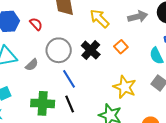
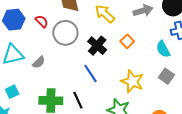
gray circle: (59, 50) -> (65, 33), moved
blue line: (69, 79) -> (90, 73), moved

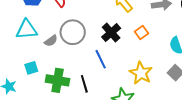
gray circle: (65, 33) -> (73, 32), moved
cyan square: (12, 92) -> (31, 68), moved

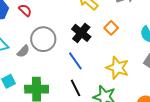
black line: (84, 84) -> (76, 88), moved

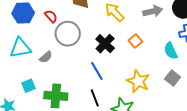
gray circle: (43, 39) -> (68, 34), moved

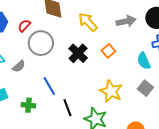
red semicircle: (51, 16) -> (24, 26), turned -96
blue line: (97, 71) -> (49, 86), moved
green cross: (56, 96) -> (28, 105), size x0.6

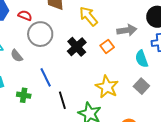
gray arrow: (126, 21) -> (127, 30), moved
red semicircle: (24, 26) -> (25, 15), turned 64
gray semicircle: (19, 66) -> (17, 56), turned 88

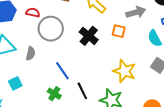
orange square: (107, 46) -> (119, 31), turned -32
gray semicircle: (17, 56) -> (31, 53), turned -120
green cross: (24, 95) -> (54, 94), moved, turned 32

